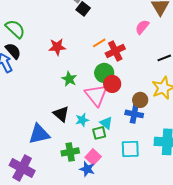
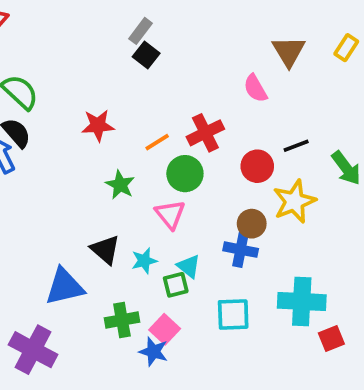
pink semicircle: (142, 27) -> (255, 88), turned -70
orange line: (99, 43) -> (157, 142), moved
red circle: (112, 84) -> (257, 166), moved
pink triangle: (96, 95) -> (170, 214), size x0.7

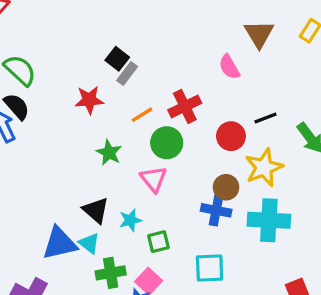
gray rectangle: (141, 31) -> (127, 74), moved
black square: (146, 55) -> (117, 59), moved
cyan triangle: (189, 266) -> (89, 243), moved
cyan cross: (302, 301) -> (269, 220), moved

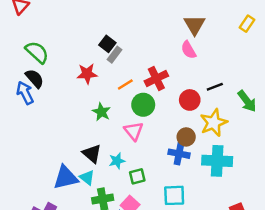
brown triangle: (259, 34) -> (195, 25), moved

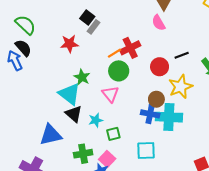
orange line: (125, 84) -> (114, 53), moved
cyan cross: (217, 161) -> (169, 117), moved
cyan triangle: (87, 178) -> (69, 94), moved, size x1.6

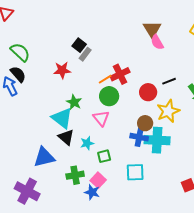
pink semicircle: (158, 23) -> (157, 42), moved

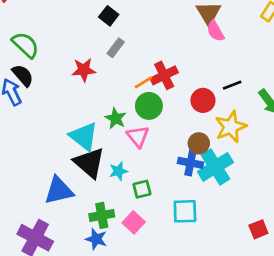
black square: (79, 45) -> (109, 16), moved
green star: (74, 102) -> (116, 118), moved
black triangle: (66, 137) -> (89, 163), size x1.4
cyan cross: (157, 140) -> (215, 167), turned -35
blue star: (92, 192) -> (96, 239), moved

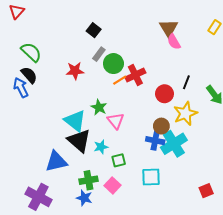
black line: (232, 85) -> (186, 82), turned -48
green circle: (149, 106) -> (113, 64), moved

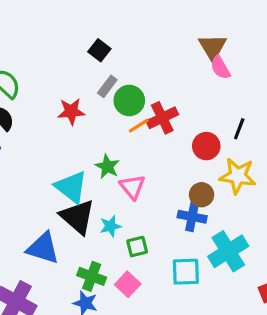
yellow star: (185, 114) -> (238, 176), turned 30
cyan cross: (174, 144) -> (228, 251), moved
blue triangle: (56, 161) -> (43, 248), turned 30
green cross: (88, 180) -> (92, 276), turned 30

